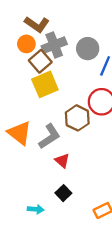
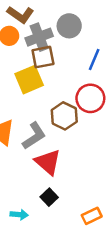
gray circle: (88, 49) -> (69, 26), moved
brown square: (40, 61) -> (43, 57), moved, turned 30
red triangle: (62, 161) -> (48, 162), size x1.6

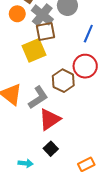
gray cross: (39, 37) -> (42, 15), turned -30
red triangle: (48, 162) -> (50, 119), turned 45

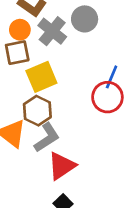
brown square: (45, 32) -> (17, 53), moved
blue line: (88, 34) -> (112, 77), moved
brown hexagon: (63, 81) -> (37, 111), moved

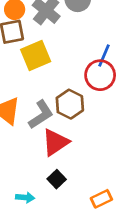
brown hexagon: (37, 111) -> (70, 104), moved

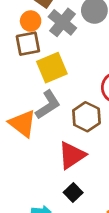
gray L-shape: (41, 115) -> (48, 105), moved

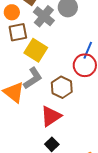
orange circle: (31, 21) -> (12, 12), moved
yellow square: (52, 68) -> (36, 50), turned -35

